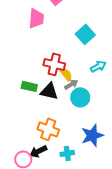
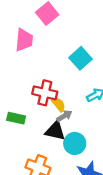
black triangle: (49, 91) -> (55, 131), moved
cyan circle: (80, 97) -> (75, 143), moved

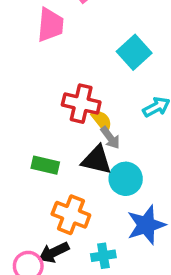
gray arrow: (64, 116) -> (110, 138), turned 84
green rectangle: (16, 118) -> (45, 165), moved

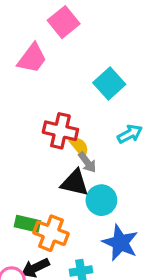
pink trapezoid: (50, 25) -> (32, 58), turned 32
green rectangle: (45, 165) -> (27, 224), moved
blue star: (146, 225) -> (120, 243), turned -30

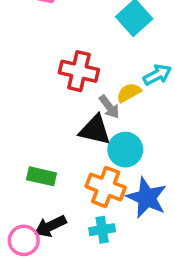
yellow semicircle: (79, 147) -> (129, 93), moved, turned -80
orange cross: (51, 233) -> (106, 187), moved

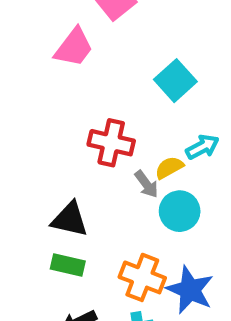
black triangle: (95, 130) -> (70, 219), moved
cyan circle: (125, 150) -> (180, 211), moved

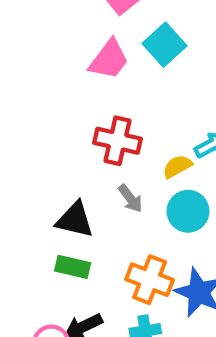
pink trapezoid: (74, 47) -> (109, 60), moved
cyan square: (175, 81) -> (165, 45), moved
gray arrow: (146, 184) -> (130, 198), moved

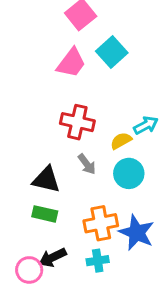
orange cross: (150, 280) -> (101, 223), turned -32

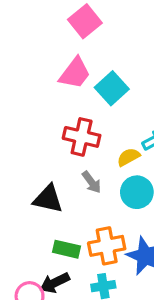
cyan square: (112, 52) -> (112, 88), moved
green rectangle: (45, 214) -> (66, 249), moved

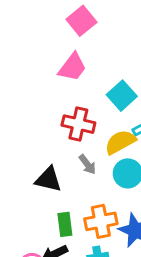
cyan square: (112, 88) -> (122, 96), moved
yellow semicircle: (128, 157) -> (120, 142), size x1.5
green rectangle: (66, 249) -> (65, 224), turned 70

